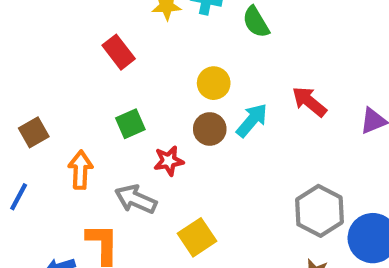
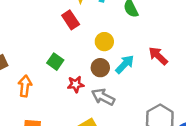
red rectangle: (119, 52) -> (71, 20), moved
green square: (130, 124) -> (55, 62), turned -35
gray arrow: (136, 199) -> (103, 97), moved

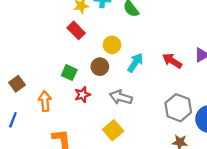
red arrow: (158, 56) -> (172, 61), moved
brown circle: (100, 68) -> (100, 67), moved
red star: (76, 84) -> (82, 95), moved

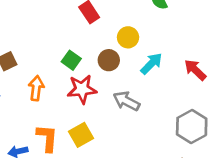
red star: (82, 95) -> (82, 89), size x1.5
yellow square: (113, 130) -> (81, 135), moved

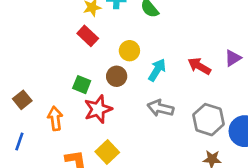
gray arrow: (126, 101) -> (160, 108), moved

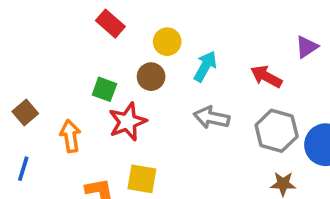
red arrow: (199, 66) -> (266, 77), moved
yellow square: (107, 152) -> (142, 179), turned -35

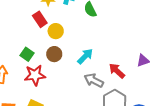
yellow circle: (167, 42) -> (56, 31), moved
gray arrow: (211, 118) -> (94, 80), moved

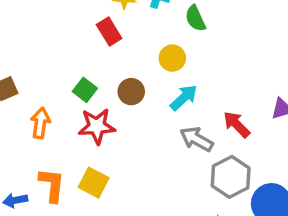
yellow circle: (56, 31) -> (172, 58), moved

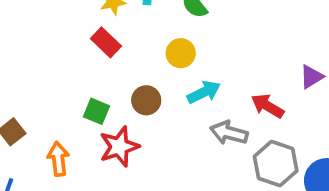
cyan arrow: (184, 98) -> (204, 92), turned 32

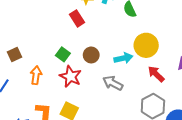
yellow circle: (181, 53) -> (146, 45), moved, size x1.5
gray arrow: (229, 133) -> (113, 83), moved
red star: (119, 147) -> (71, 77), turned 30

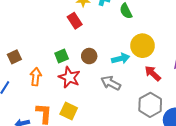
green square: (63, 54) -> (62, 56), turned 32

